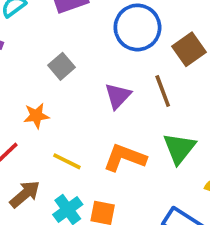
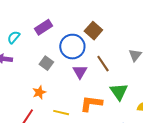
blue circle: (137, 27) -> (72, 47), moved
brown square: (189, 49) -> (93, 31), moved

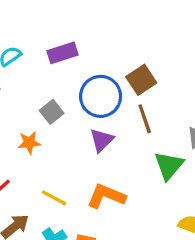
brown line: (103, 64) -> (145, 119), moved
orange star: (39, 92) -> (29, 143), moved
green triangle: (119, 92) -> (169, 166), moved

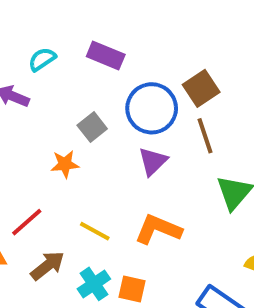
purple rectangle: (62, 53) -> (106, 55), turned 40

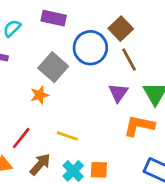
gray square: (92, 127) -> (53, 67), size x1.5
purple triangle: (153, 161) -> (118, 93), moved
orange L-shape: (158, 229) -> (139, 126), moved

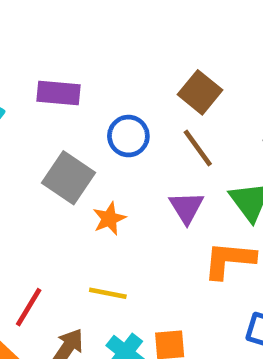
brown square: (121, 29) -> (200, 92), moved
blue circle: (90, 48) -> (128, 136), size x0.7
orange star: (40, 95) -> (109, 219), moved

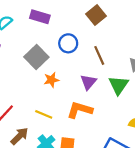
brown square: (200, 92) -> (96, 15), moved
orange L-shape: (229, 260) -> (80, 110), moved

